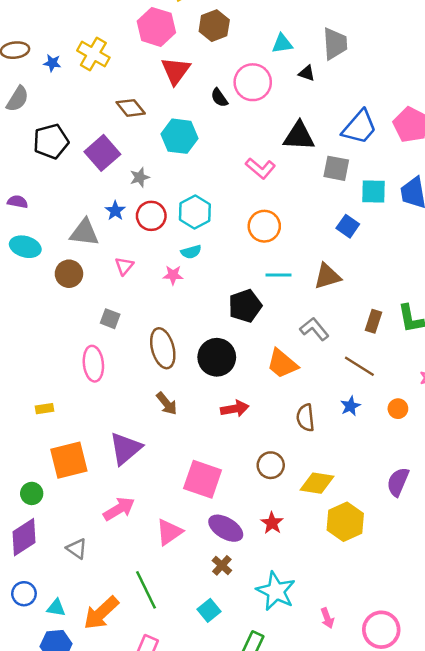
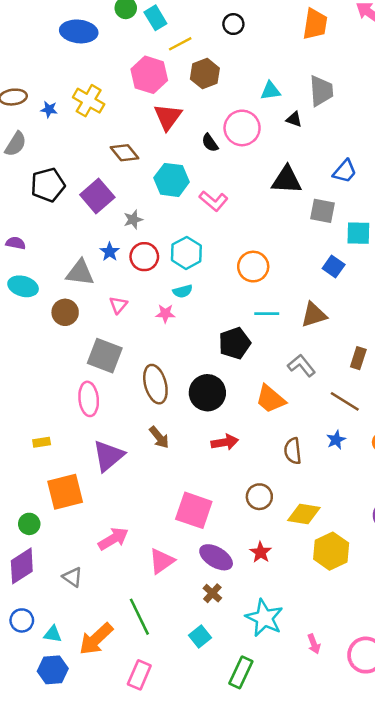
blue trapezoid: (359, 127) -> (345, 171), size x0.7
pink L-shape: (260, 168) -> (214, 201), moved
gray square: (110, 319) -> (105, 356), size x1.8
purple triangle: (125, 448) -> (108, 456), moved

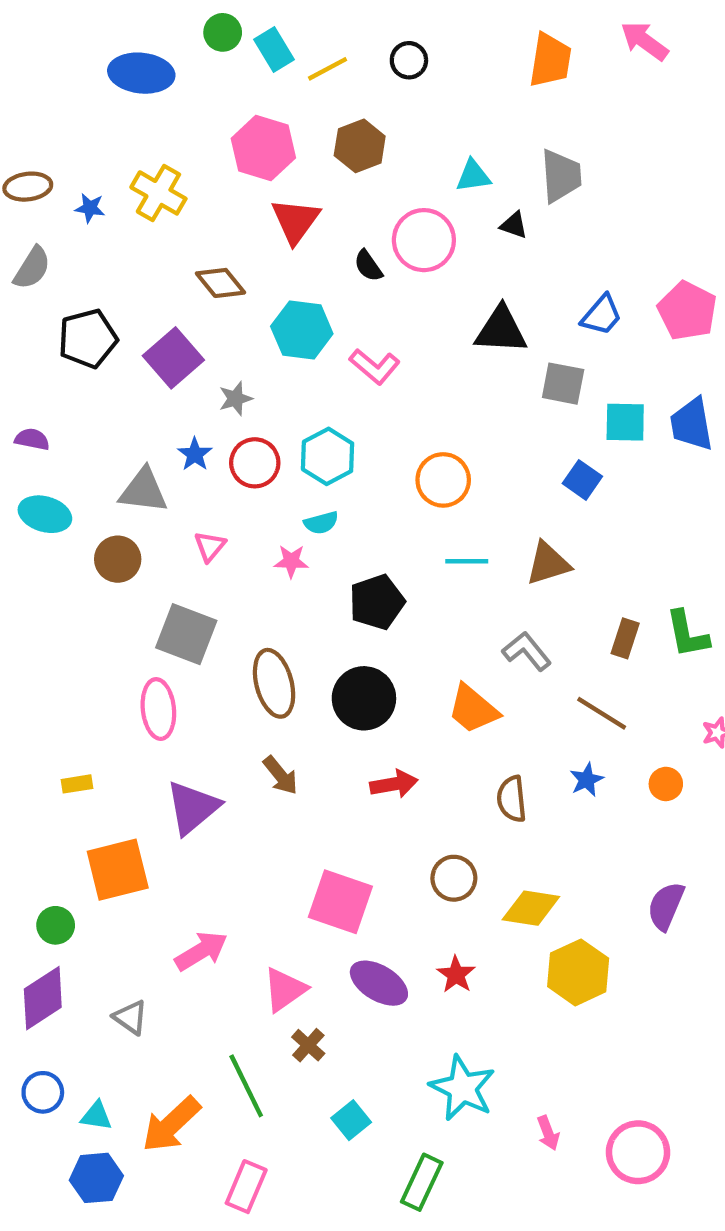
yellow line: (180, 44) -> (328, 69), moved
black pentagon: (235, 343) -> (377, 602), moved
brown cross: (212, 593) -> (308, 1045), moved

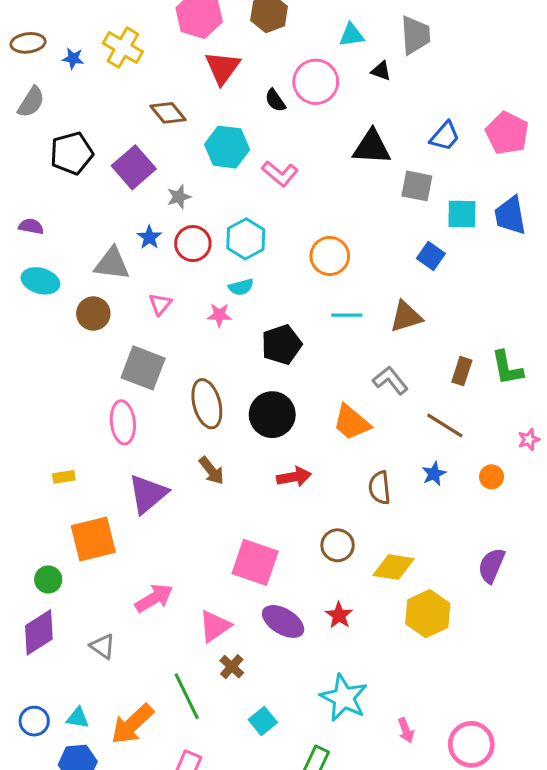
blue circle: (43, 1092) -> (34, 721), moved

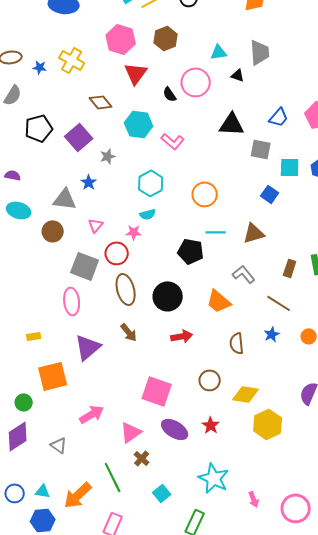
red circle: (193, 244) -> (117, 253), moved
black pentagon: (282, 345) -> (191, 251), moved, turned 30

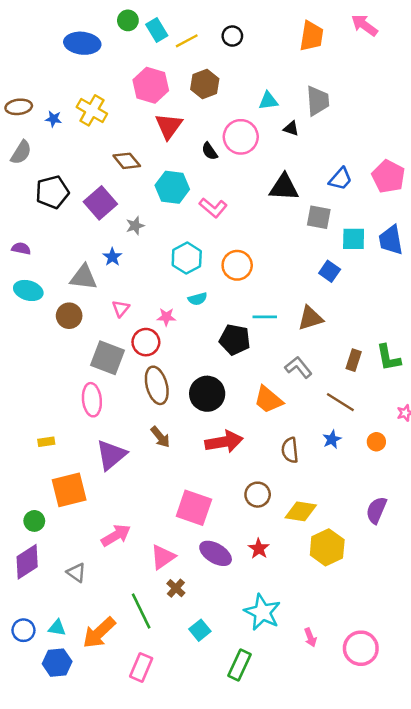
orange circle: (205, 194) -> (237, 265), moved
cyan semicircle: (148, 214) -> (198, 299), moved
red arrow: (182, 336) -> (224, 442), size x1.4

